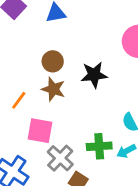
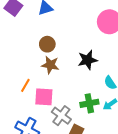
black star: (94, 75) -> (87, 60), moved
orange line: (19, 100) -> (25, 85), moved

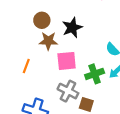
black star: (87, 60) -> (72, 28), moved
pink square: (44, 97) -> (67, 61), moved

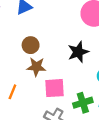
black star: (72, 28) -> (78, 52), moved

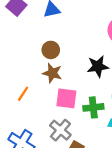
green cross: (83, 103) -> (93, 107), moved

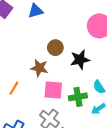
brown circle: (51, 50) -> (55, 48), moved

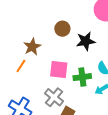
brown star: (39, 68) -> (32, 47), moved, turned 30

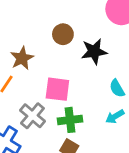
green cross: (82, 77) -> (70, 120), moved
gray cross: (54, 97) -> (32, 116), moved

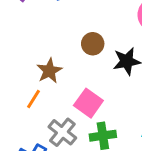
pink square: (57, 89) -> (88, 103), turned 30

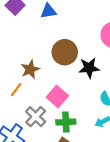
brown circle: (93, 44) -> (65, 52), size x1.5

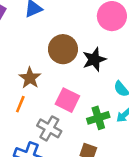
green cross: (66, 122) -> (98, 118), moved

